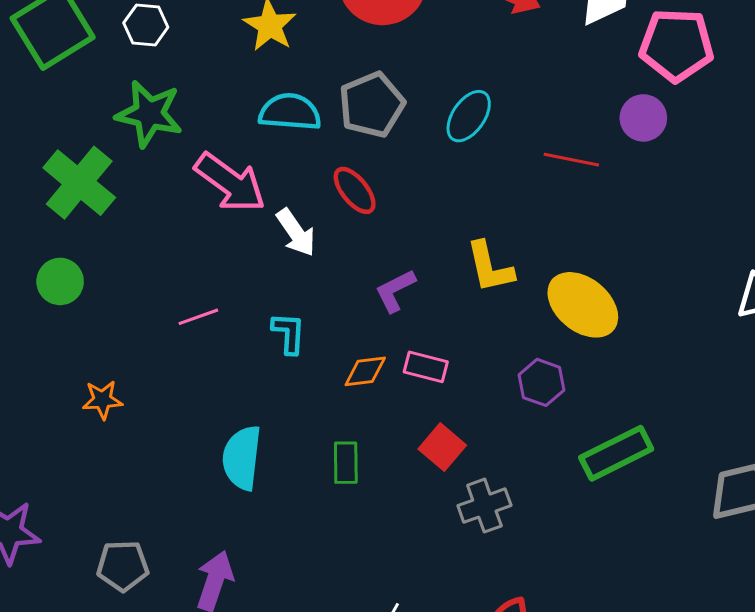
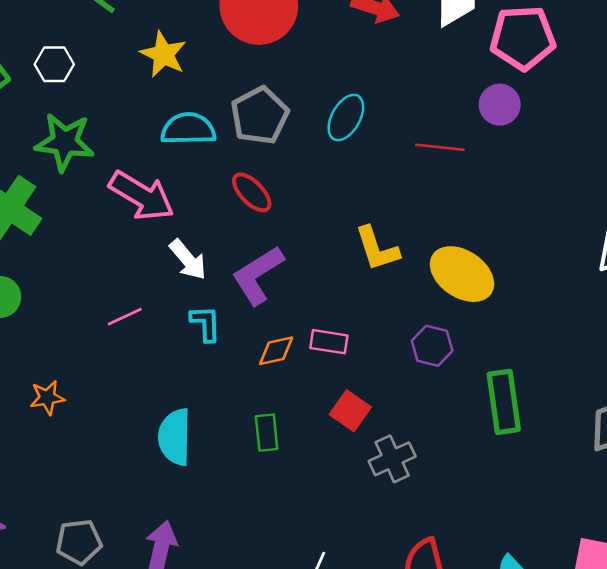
white arrow: (296, 233) -> (188, 260), moved
purple L-shape: (395, 291) -> (258, 275), moved, size x1.5
green rectangle: (616, 453) -> (504, 402), turned -66

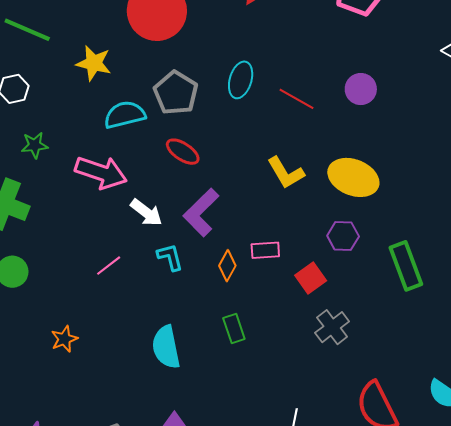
purple circle: (500, 105) -> (361, 89), moved
green star: (65, 142) -> (35, 145), size x0.6
red line: (440, 147) -> (297, 99), moved, turned 36
orange diamond: (276, 351) -> (227, 266), turned -36
red square: (350, 411) -> (311, 278), moved, turned 32

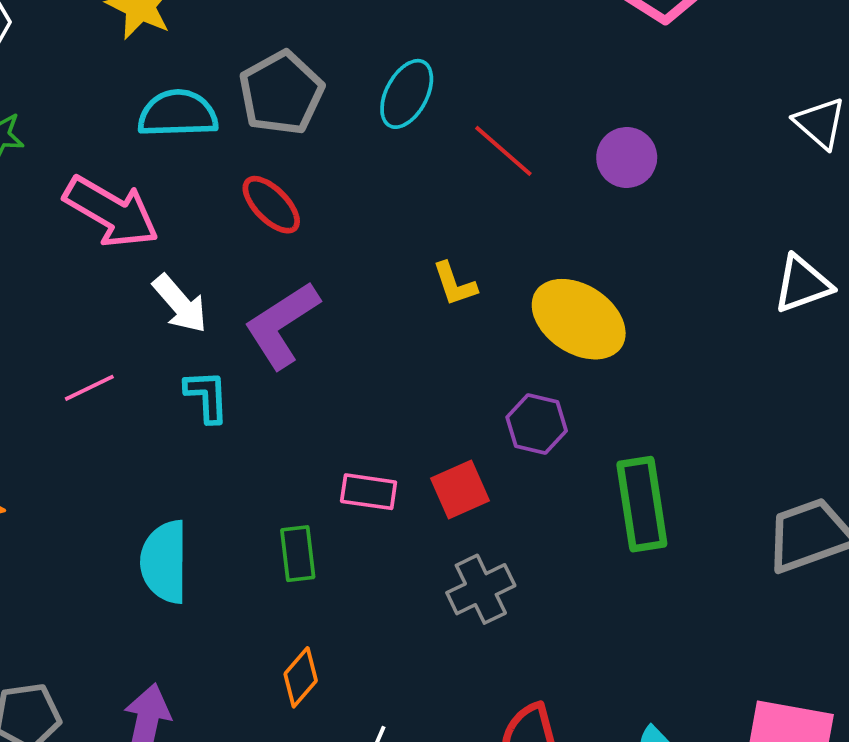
yellow L-shape: (286, 173) -> (455, 284), size x0.7
pink rectangle: (265, 250) -> (369, 492), moved
orange diamond: (227, 266) -> (301, 677), moved

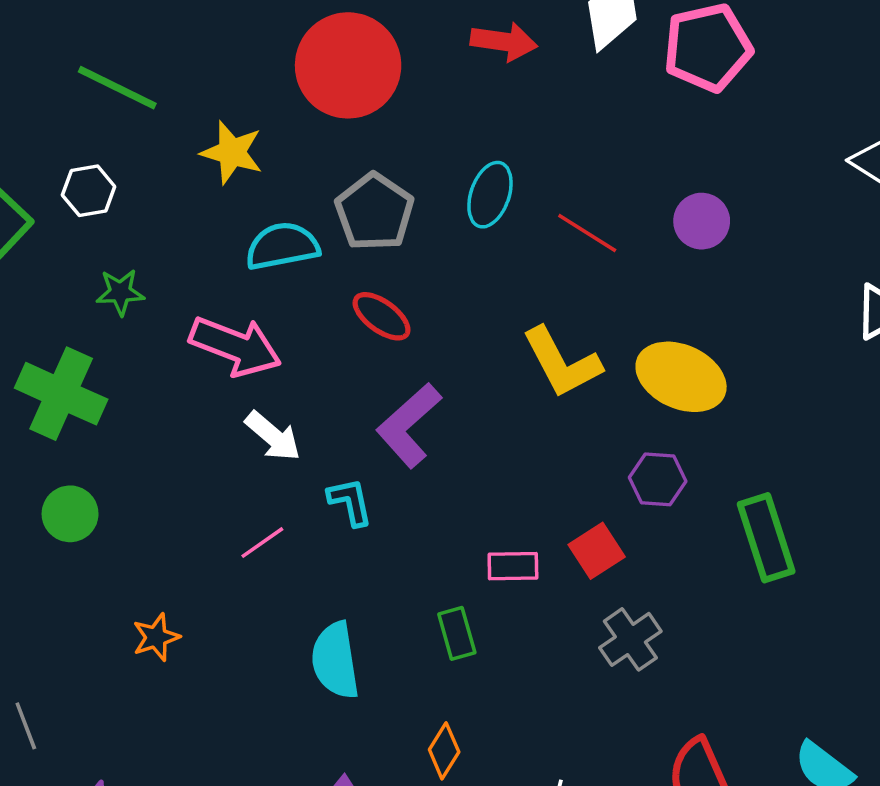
yellow L-shape: (455, 284) -> (562, 363), size x1.8
white arrow: (180, 304) -> (273, 436), moved
pink line: (89, 388) -> (262, 543), moved
orange diamond: (301, 677) -> (444, 751), moved

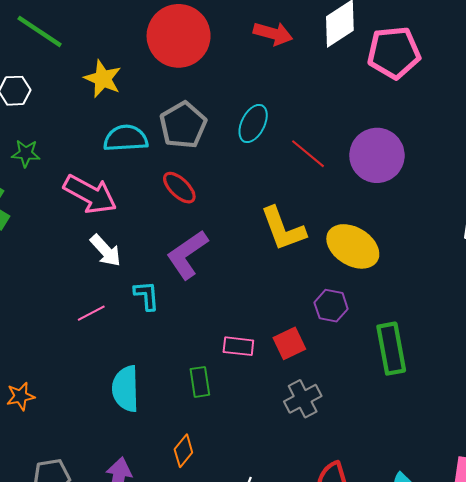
purple circle: (702, 221) -> (377, 155), size x1.6
orange star: (156, 637) -> (20, 396), moved

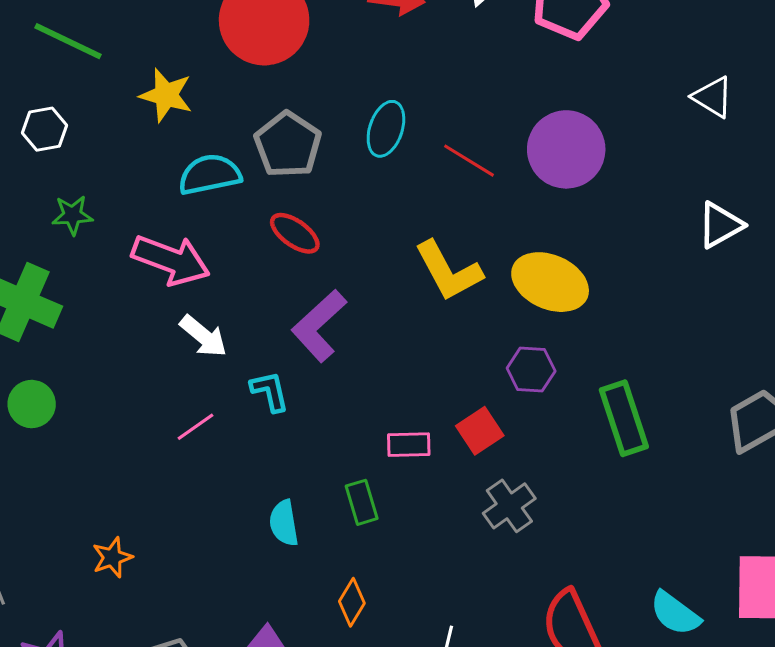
cyan semicircle: (126, 389) -> (284, 523), moved, size x0.7

